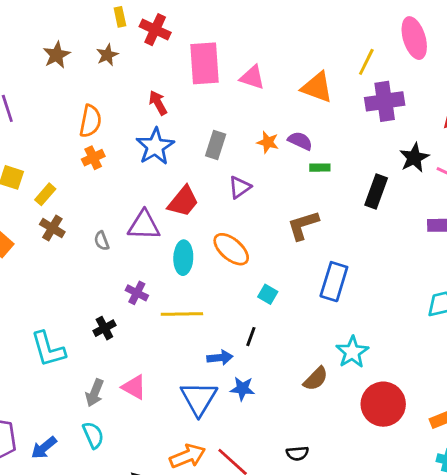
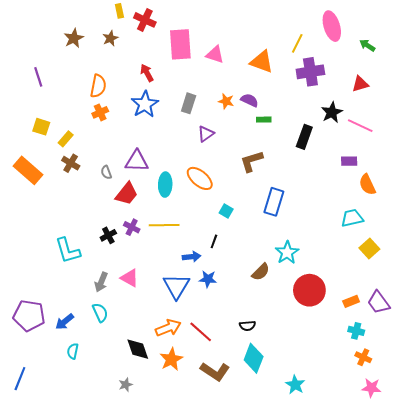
red trapezoid: (183, 201) -> (127, 194), moved
purple cross: (137, 293) -> (132, 227), moved

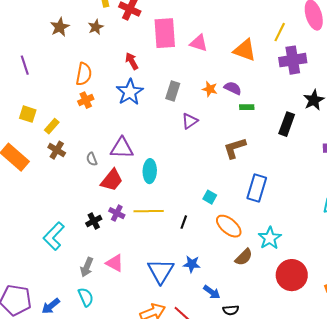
orange ellipse: (200, 178) -> (229, 226), moved
black line: (214, 241) -> (184, 222), moved
cyan L-shape: (68, 251) -> (54, 236), turned 60
blue arrow: (192, 257) -> (212, 292), moved, turned 42

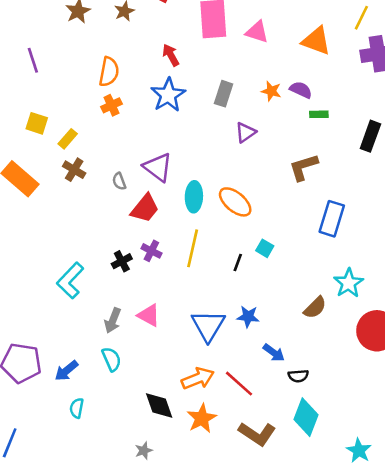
purple triangle: (122, 148) -> (158, 167), turned 35
cyan square: (210, 197) -> (265, 248), moved
yellow line: (149, 211) -> (193, 248), turned -76
orange ellipse: (229, 226) -> (235, 202), moved

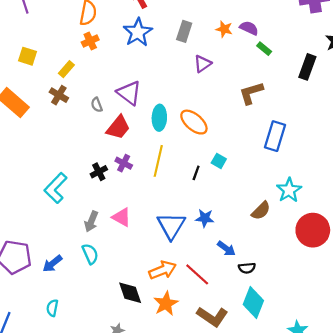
green rectangle: (319, 114) -> (264, 49), turned 40
yellow rectangle: (68, 139) -> (66, 69), moved
cyan semicircle: (77, 408) -> (52, 308), moved

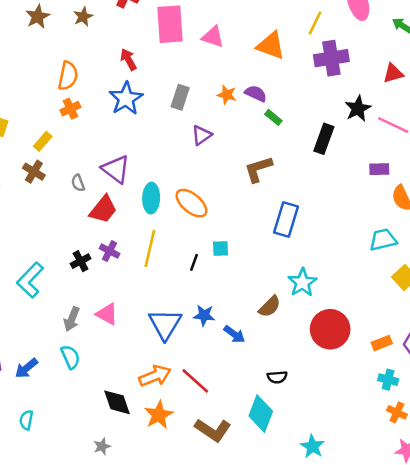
cyan square: (219, 161) -> (220, 249), turned -32
blue arrow: (226, 248) -> (234, 334), moved
black semicircle: (247, 268) -> (277, 377), moved

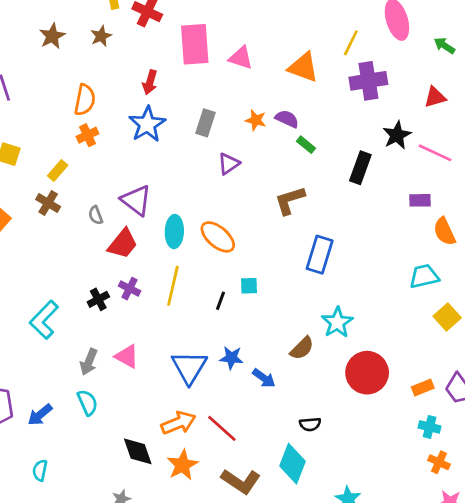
red arrow: (128, 59) -> (150, 82), turned -135

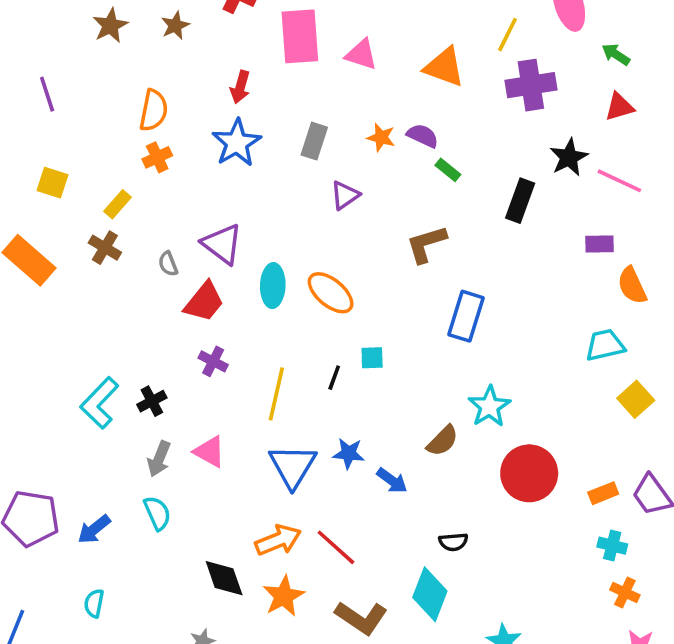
green arrow: (444, 46) -> (616, 54), moved
yellow line: (173, 286) -> (276, 394), moved
black cross: (98, 299) -> (152, 401), moved

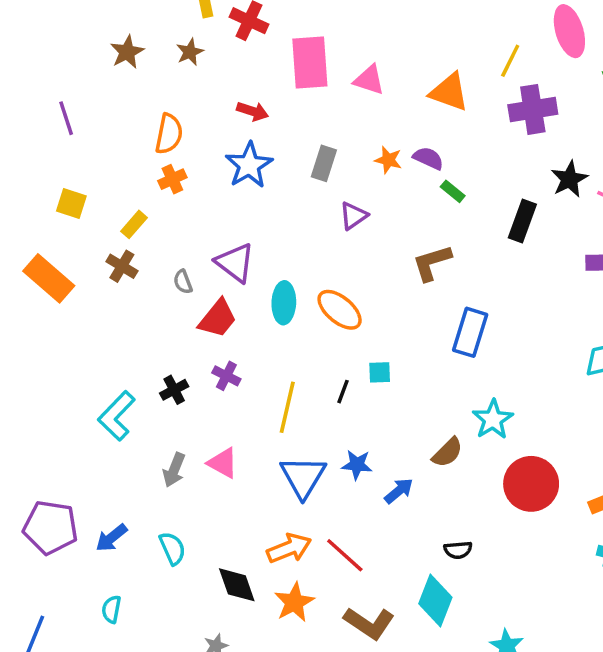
red arrow: (240, 87) -> (252, 111), turned -88
black cross: (152, 401) -> (174, 390), moved
blue arrow: (392, 481) -> (399, 491), turned -76
cyan semicircle: (157, 513) -> (172, 548), moved

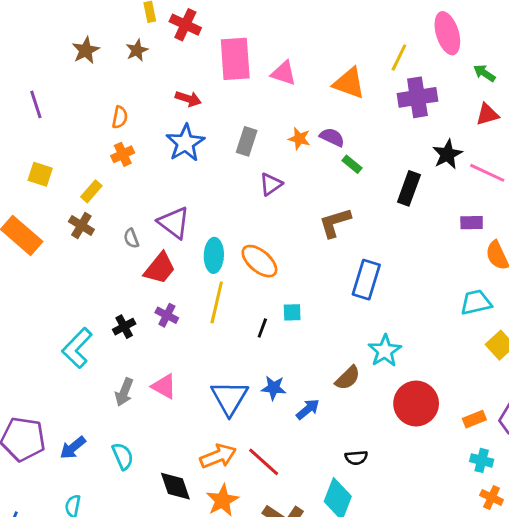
orange semicircle: (169, 134) -> (120, 117), size x0.7
yellow line: (287, 407) -> (217, 302), moved

